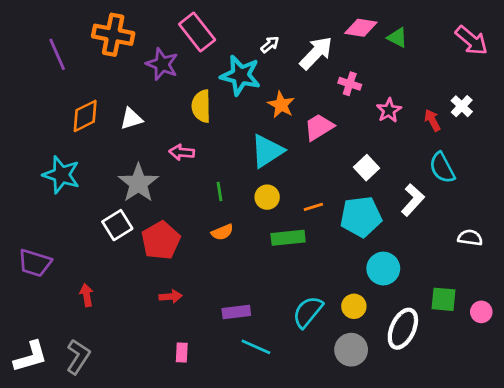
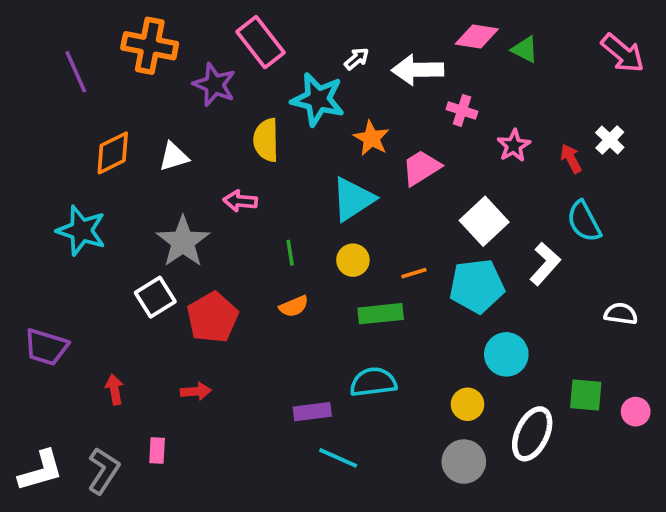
white arrow: (316, 53) -> (418, 70), turned -135
white square: (366, 168) -> (484, 221), size x1.4
red arrow: (171, 297) -> (196, 391), moved
cyan semicircle: (308, 312) -> (373, 382), moved, turned 44
pink rectangle: (182, 352) -> (157, 450), moved

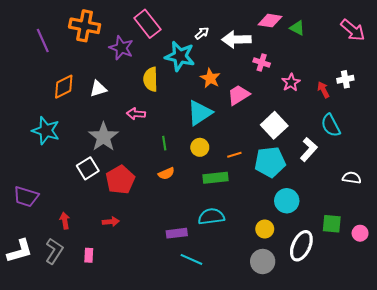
white cross: (610, 140) -> (345, 79), turned 35
white L-shape: (41, 471) -> (20, 251), moved
gray L-shape: (103, 471) -> (54, 251), moved

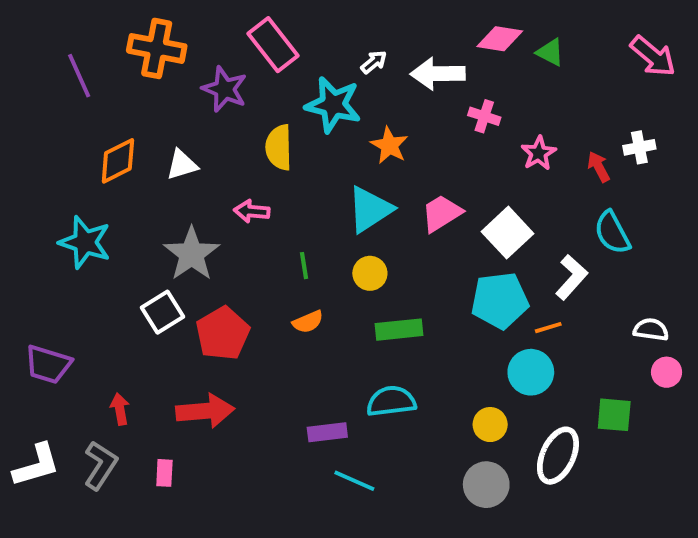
pink trapezoid: (239, 95) -> (442, 213), moved
orange line: (234, 155) -> (548, 328), moved
red arrow: (111, 222) -> (205, 411), size x1.8
pink circle: (360, 233) -> (667, 372), moved

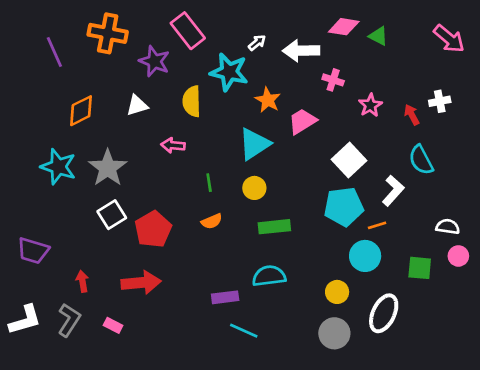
white triangle: (182, 165) -> (137, 105), moved
pink trapezoid: (442, 213) -> (302, 121), moved
gray star: (192, 254) -> (108, 168), moved
green square: (614, 415) -> (420, 268), moved
pink rectangle: (164, 473) -> (113, 325), turned -66

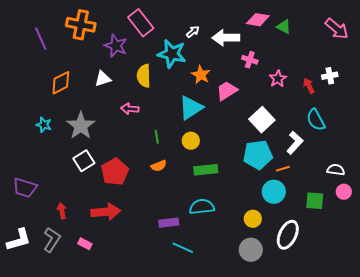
cyan star: (58, 167) -> (44, 125), size x0.6

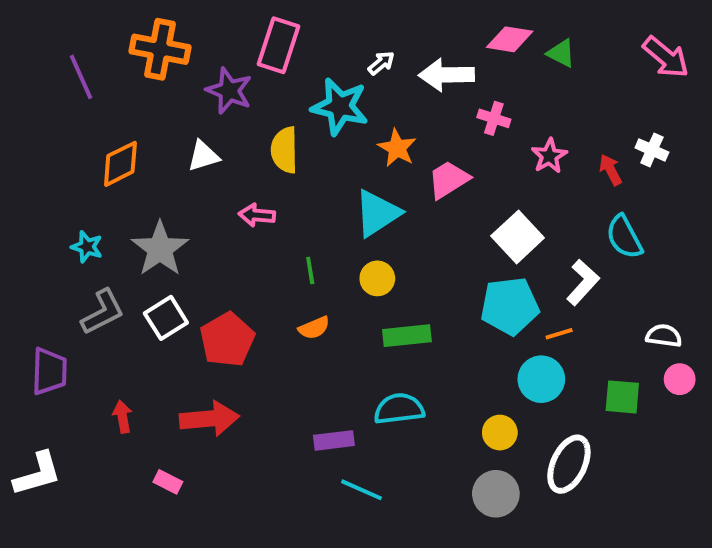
pink rectangle: (141, 23) -> (279, 45), turned 56
white cross: (330, 76) -> (652, 150), turned 35
purple trapezoid: (25, 188) -> (49, 371), turned -105
gray L-shape: (52, 240) -> (103, 312), moved, turned 30

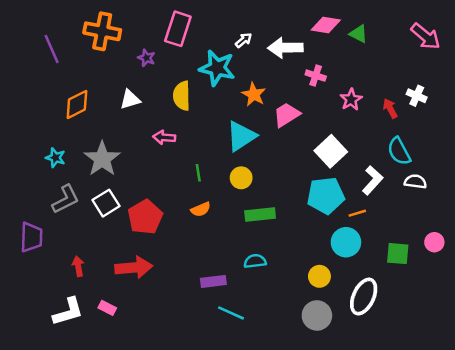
purple star: (229, 91) -> (146, 58), size x0.6
white semicircle: (664, 336) -> (415, 182), moved
cyan semicircle: (399, 409) -> (255, 261), size x0.7
white L-shape: (37, 474) -> (68, 312), moved

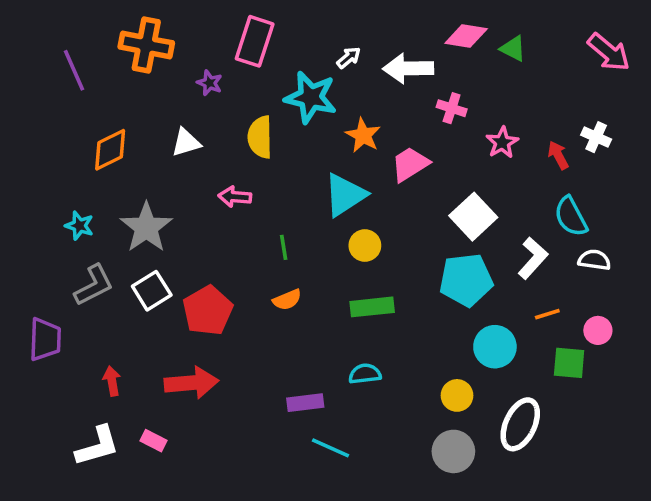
yellow circle: (241, 178) -> (365, 245), moved
orange line: (357, 213) -> (547, 314), moved
pink circle: (434, 242) -> (598, 330), moved

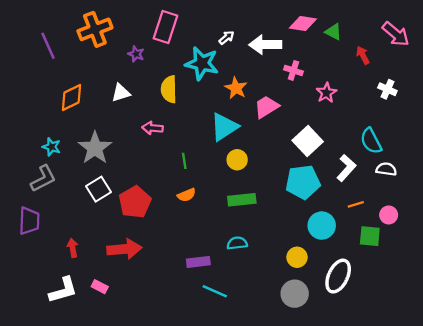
orange cross: (146, 45) -> (95, 29), turned -32
red arrow: (558, 155) -> (363, 55), moved
gray L-shape: (94, 285) -> (43, 179), moved

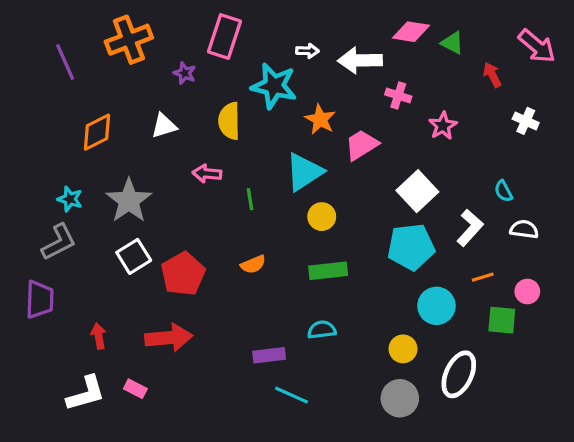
white arrow: (227, 38) -> (307, 51), turned 42
cyan semicircle: (371, 141) -> (503, 191), size x0.6
green line: (184, 161) -> (250, 199), moved

